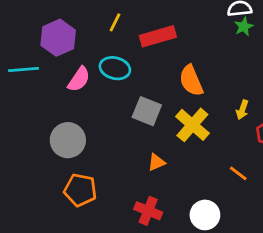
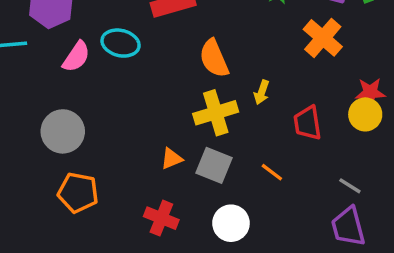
yellow arrow: (242, 110) -> (262, 92), moved
gray square: (147, 111) -> (214, 165), moved
yellow cross: (192, 125) -> (216, 113), turned 32

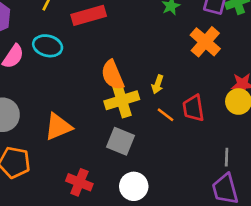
orange semicircle: (214, 58) -> (113, 75), moved
orange triangle: (172, 159) -> (58, 127), moved, size x1.6
orange line: (272, 172) -> (166, 115), moved
gray line: (350, 186) -> (227, 157), turned 60

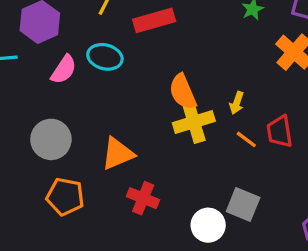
gray square: (120, 141) -> (243, 205), moved
red cross: (79, 182) -> (143, 198), moved

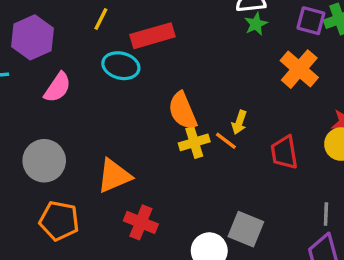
cyan ellipse: (105, 57) -> (121, 66), moved
yellow cross: (194, 122) -> (194, 142), size x0.7
orange line: (246, 139) -> (226, 141), moved

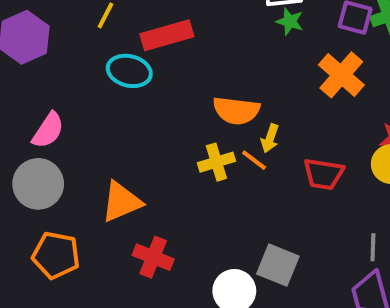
green star: (256, 24) -> (290, 21), turned -30
pink semicircle: (58, 87) -> (48, 130), moved
orange semicircle: (183, 111) -> (236, 111), moved, turned -60
red trapezoid: (284, 152) -> (323, 174), turned -72

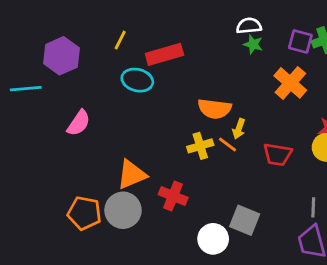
gray circle: (38, 184) -> (123, 210), moved
red cross: (153, 257) -> (173, 196), moved

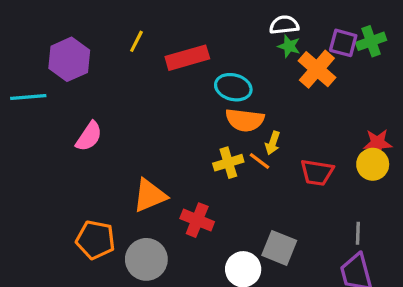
cyan ellipse: (137, 80) -> (233, 87), moved
orange cross: (290, 83) -> (317, 69), moved
gray circle: (123, 210) -> (146, 259), moved

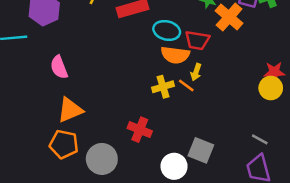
pink semicircle: (89, 136) -> (59, 67), turned 125
red trapezoid: (317, 172) -> (197, 40), moved
orange triangle: (150, 195) -> (70, 110), moved
gray line: (358, 233) -> (260, 139), turned -63

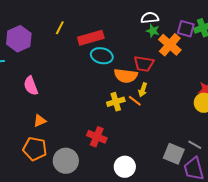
cyan ellipse: (167, 30) -> (102, 56), moved
orange triangle: (70, 110) -> (40, 121), size x0.6
gray square: (201, 150) -> (174, 154), moved

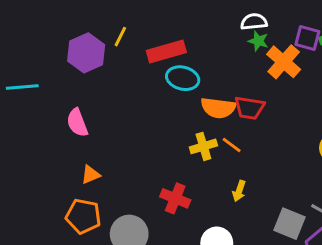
purple hexagon: (19, 39) -> (86, 53), moved
red trapezoid: (144, 64) -> (249, 108), moved
yellow arrow: (143, 90) -> (239, 191), moved

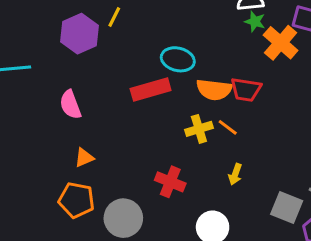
red rectangle: (166, 51) -> (151, 90), moved

